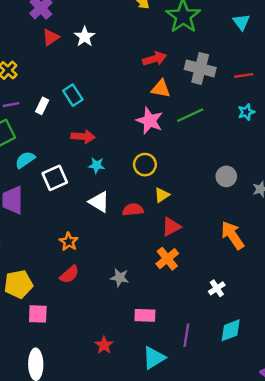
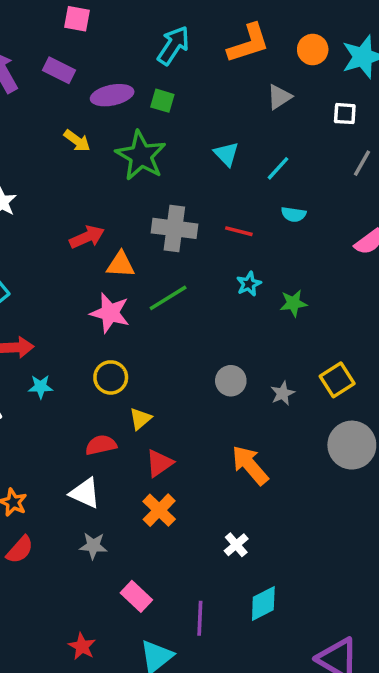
red arrow: (155, 59) -> (87, 237), moved
red line: (244, 75) -> (239, 231), turned 30
white triangle: (99, 202) -> (85, 493), moved
pink rectangle: (145, 315) -> (136, 596), turned 48

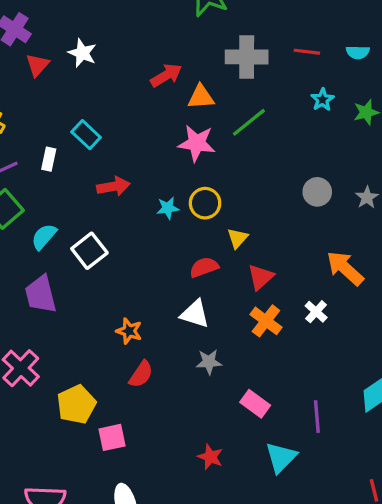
cyan semicircle: (294, 214) -> (358, 52), moved
cyan star: (41, 387) -> (168, 208), moved
white cross: (236, 545) -> (316, 312), moved

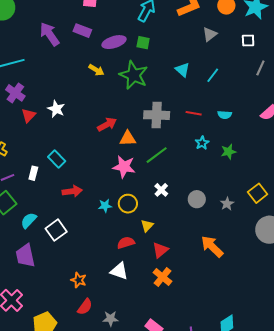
white cross: (316, 312) -> (161, 190), moved
gray star: (209, 362) -> (110, 319), moved

